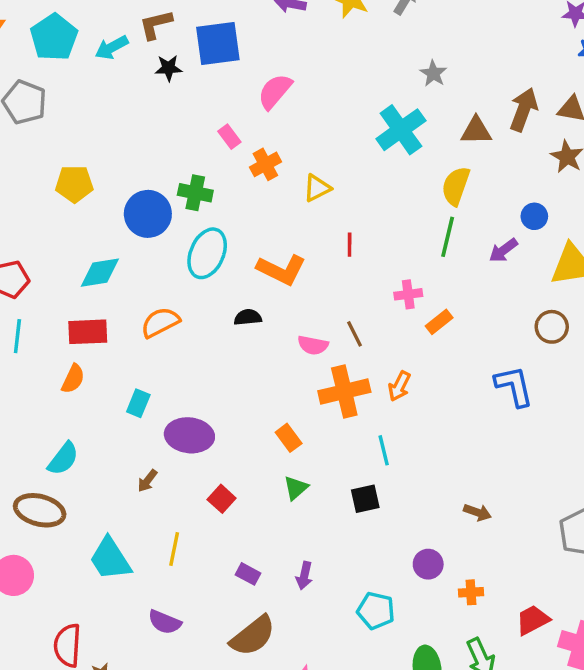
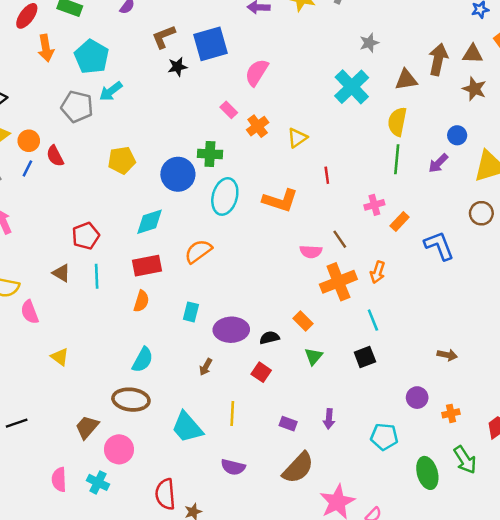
cyan arrow: (112, 47) -> (111, 91), moved
gray star: (433, 73) -> (369, 43), turned 30
black semicircle: (248, 317) -> (269, 338), moved
blue L-shape: (514, 386) -> (439, 246), moved

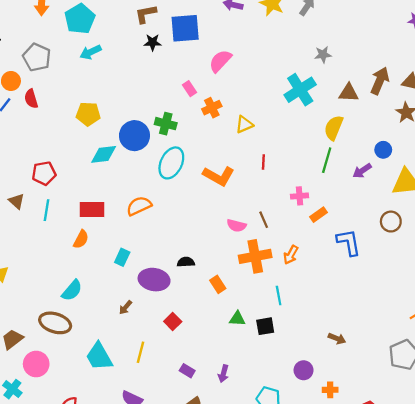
gray pentagon: (77, 107) -> (37, 57), moved
cyan diamond: (149, 222) -> (104, 154), moved
black semicircle: (269, 338) -> (186, 262), moved
green triangle: (314, 356) -> (237, 319), moved, turned 42

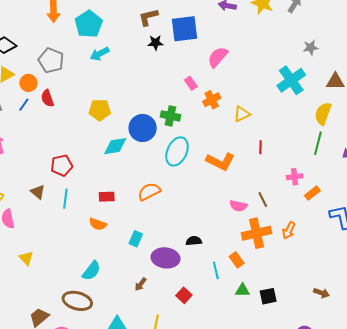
red rectangle: (92, 210) -> (107, 197), size x0.7
orange semicircle: (81, 239) -> (98, 224), turned 84
orange rectangle: (218, 284) -> (237, 260), moved
cyan line: (279, 296) -> (216, 270), moved
brown arrow: (337, 339) -> (321, 293), moved

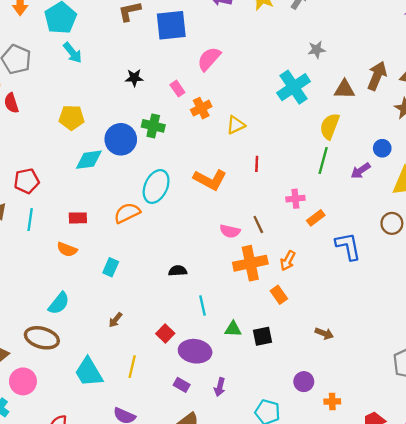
black star: (156, 43) -> (134, 78), moved
cyan arrow: (100, 54) -> (73, 53), turned -102
cyan ellipse: (177, 151) -> (156, 186), moved
purple ellipse: (166, 258) -> (195, 351), moved
orange rectangle: (237, 260) -> (279, 295), moved

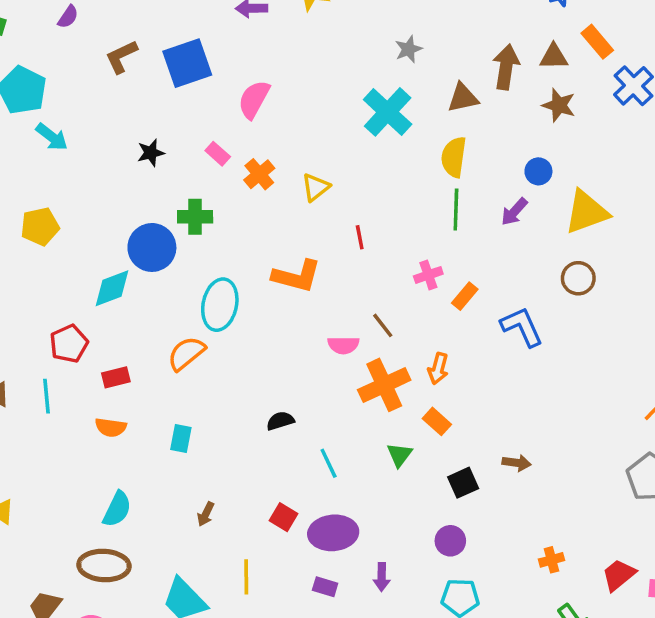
yellow pentagon: (72, 118) -> (40, 227), moved
red pentagon: (27, 181) -> (69, 344), moved
green triangle: (233, 329) -> (399, 455), moved, turned -42
black square: (262, 336) -> (463, 483), moved
purple circle: (304, 382) -> (450, 541), moved

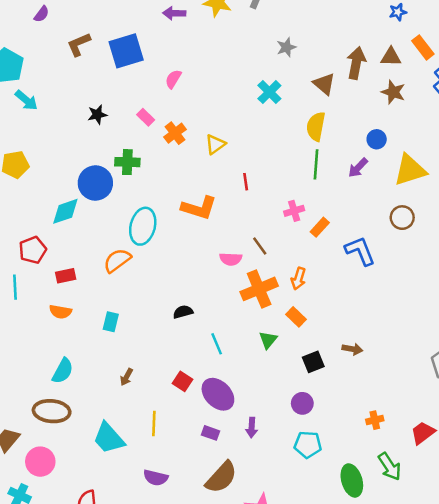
brown triangle: (463, 98) -> (324, 84), turned 50
pink semicircle: (254, 99) -> (173, 79), size x0.7
cyan cross: (388, 112) -> (269, 92), size x0.7
purple ellipse: (333, 533) -> (218, 394), turned 48

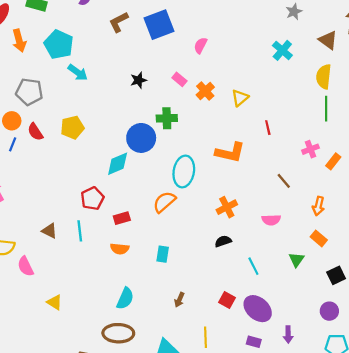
pink semicircle: (231, 259) -> (271, 220), moved
orange cross: (259, 289) -> (227, 207), moved, size x0.7

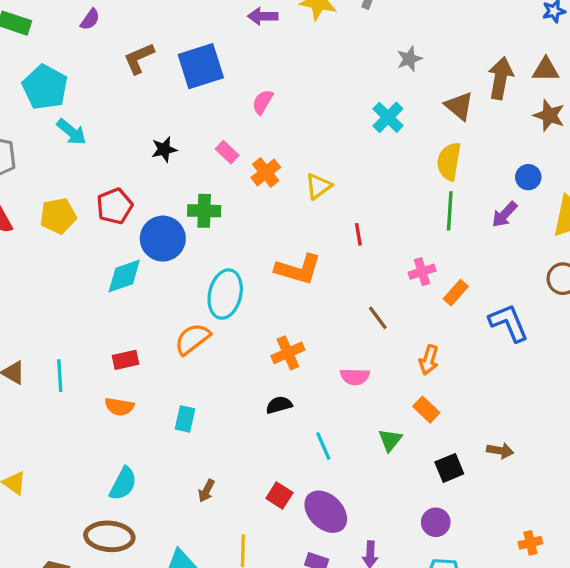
red pentagon: (92, 198) -> (115, 206), moved

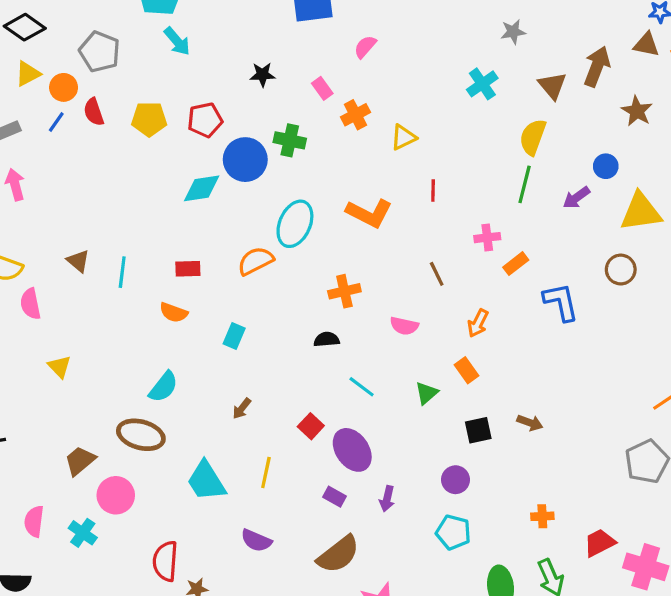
brown triangle: (546, 70) -> (646, 45), moved
cyan line: (323, 446) -> (362, 387), turned -40

